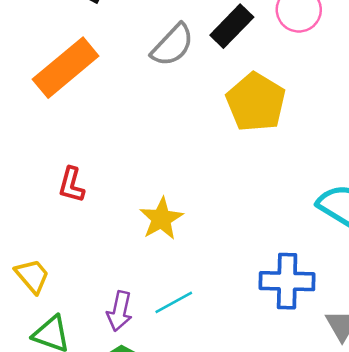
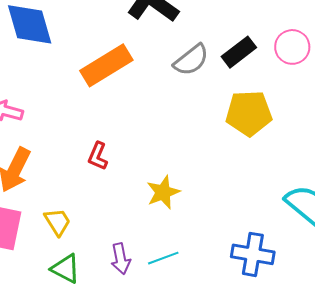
yellow pentagon: (256, 102) -> (249, 113), turned 30
purple arrow: (120, 311) -> (121, 259), turned -32

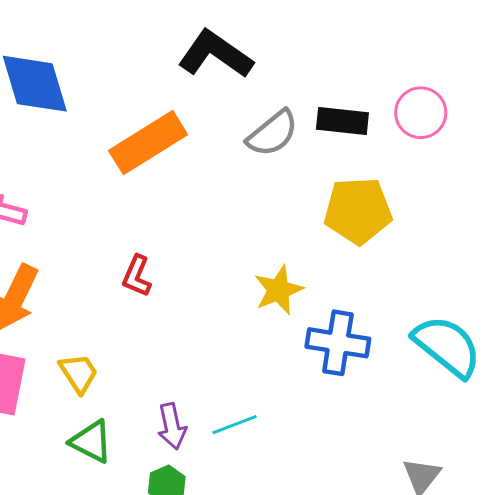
black rectangle: (239, 52) -> (342, 121), turned 44
yellow star: (163, 192) -> (279, 290), moved
blue cross: (253, 254) -> (338, 343), moved

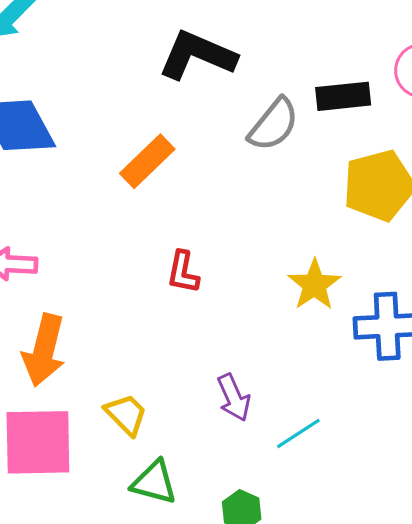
orange rectangle: (148, 143) -> (147, 161), size x0.7
red L-shape: (137, 276) -> (183, 272), moved
purple arrow: (172, 426) -> (234, 398), moved

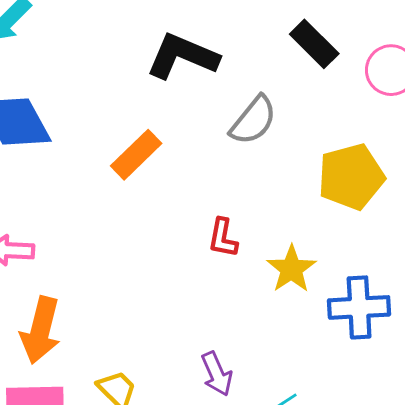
black rectangle: (343, 96) -> (314, 44), moved, turned 51
red L-shape: (183, 272) -> (223, 238), moved

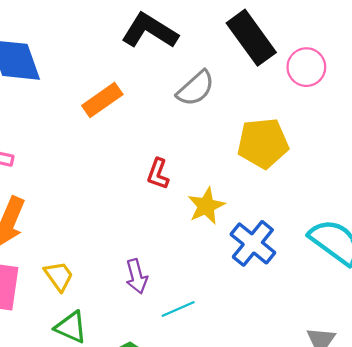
black rectangle: (314, 44) -> (251, 38), size x1.4
blue cross: (359, 307) -> (253, 243), turned 33

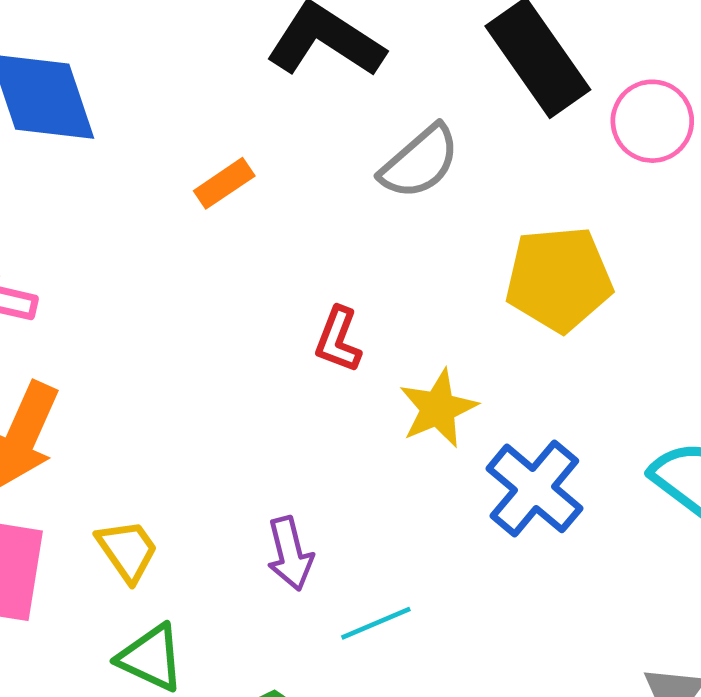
orange rectangle: (102, 100) -> (224, 183), size x0.7

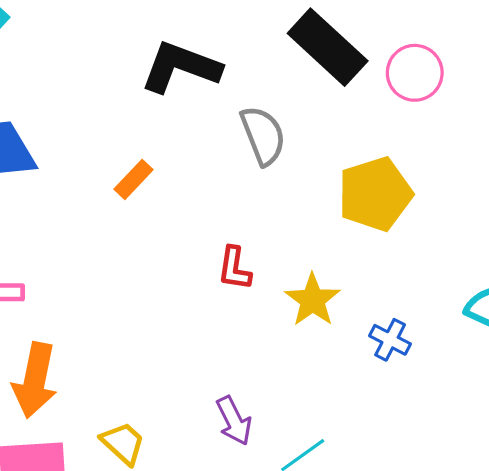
gray semicircle: (420, 162) -> (263, 135), turned -58
blue cross: (534, 488) -> (390, 340), size x0.6

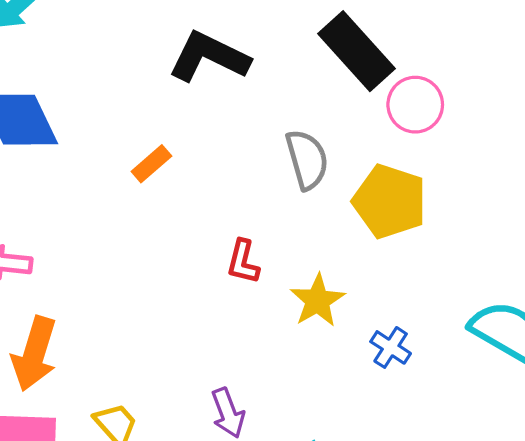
pink circle: (415, 73) -> (415, 105), moved
gray semicircle: (263, 135) -> (307, 159), moved
yellow pentagon: (375, 194) -> (390, 201), turned 30

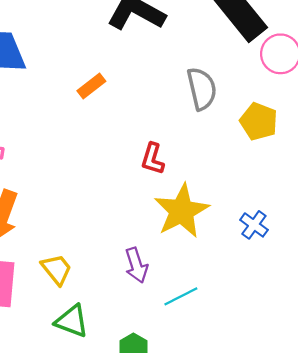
yellow pentagon: (390, 201) -> (259, 121), size x0.7
yellow star: (318, 301) -> (182, 211), moved, size x1.4

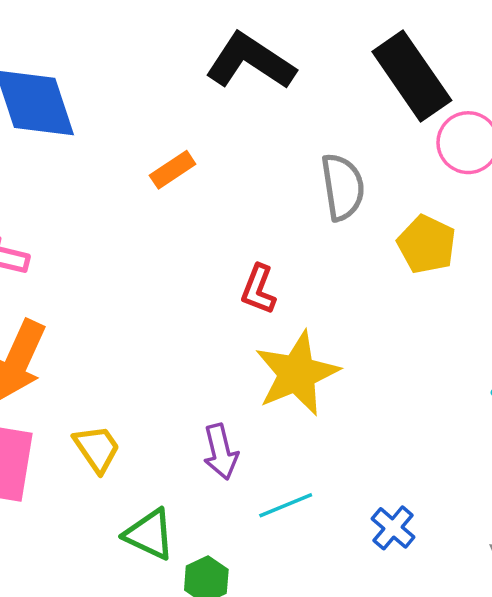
blue cross: (254, 225) -> (393, 528), moved
green triangle: (72, 321) -> (149, 534), moved

